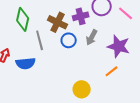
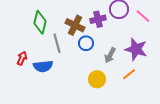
gray arrow: (92, 37) -> (110, 55), moved
yellow circle: (82, 89) -> (97, 79), moved

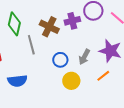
blue circle: (86, 43) -> (60, 60), moved
blue semicircle: (43, 66) -> (17, 81), moved

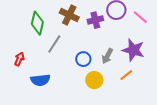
brown cross: (49, 27) -> (69, 15), moved
gray line: (31, 45) -> (54, 44), turned 48

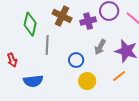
gray line: (54, 44) -> (47, 45), turned -30
gray arrow: (107, 56) -> (100, 47), moved
red arrow: (19, 59) -> (12, 60), turned 136

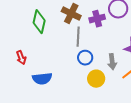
gray line: (47, 45) -> (78, 37), moved
gray arrow: (100, 47) -> (112, 62), moved, turned -35

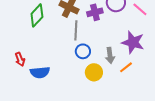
green diamond: (39, 22) -> (37, 15), turned 30
red arrow: (21, 58) -> (20, 59), moved

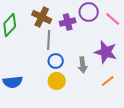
orange line: (126, 67) -> (108, 81), moved
yellow circle: (94, 72) -> (57, 81), moved

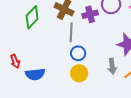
gray arrow: (83, 65) -> (112, 66), moved

